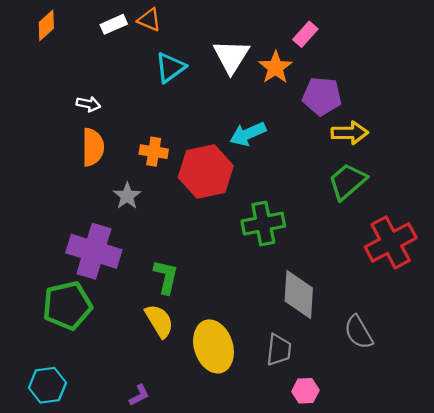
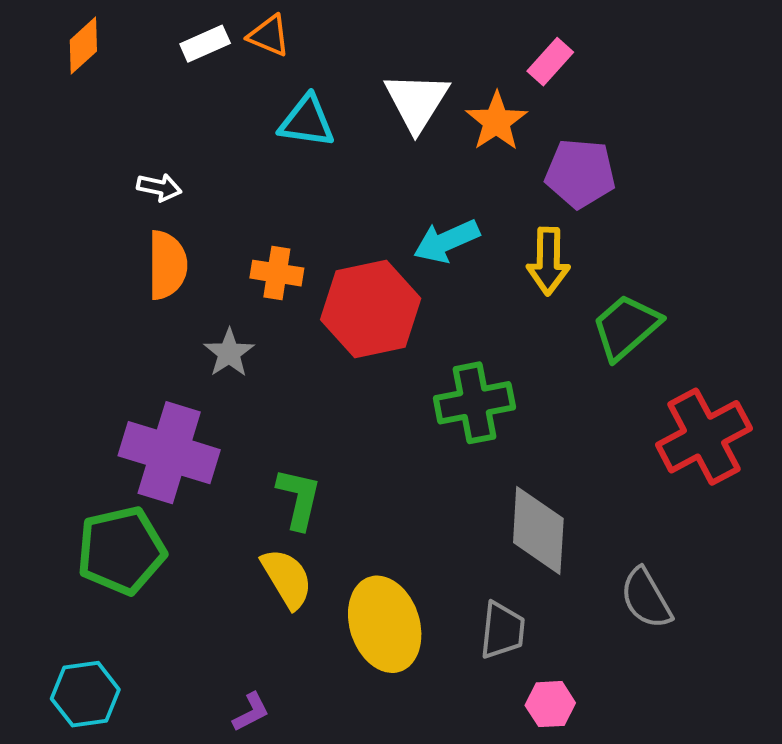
cyan triangle: (170, 67) -> (307, 121), turned 44
yellow arrow: (350, 133) -> (548, 261), moved, turned 92

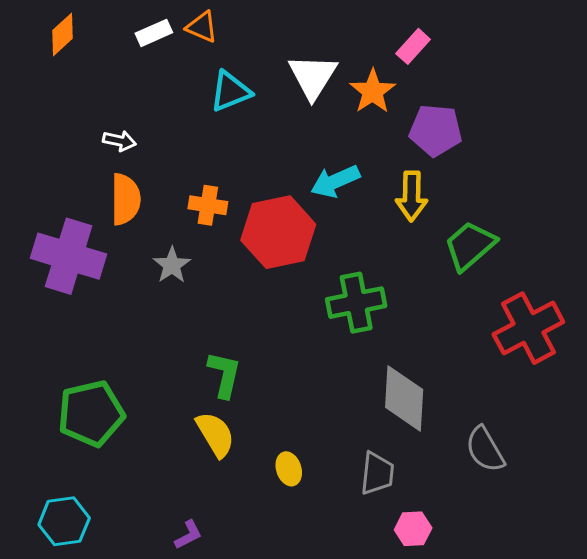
cyan triangle: (307, 121) -> (230, 91), turned -30
purple cross: (169, 453) -> (69, 256), moved
yellow ellipse: (385, 624) -> (289, 469), size x0.5

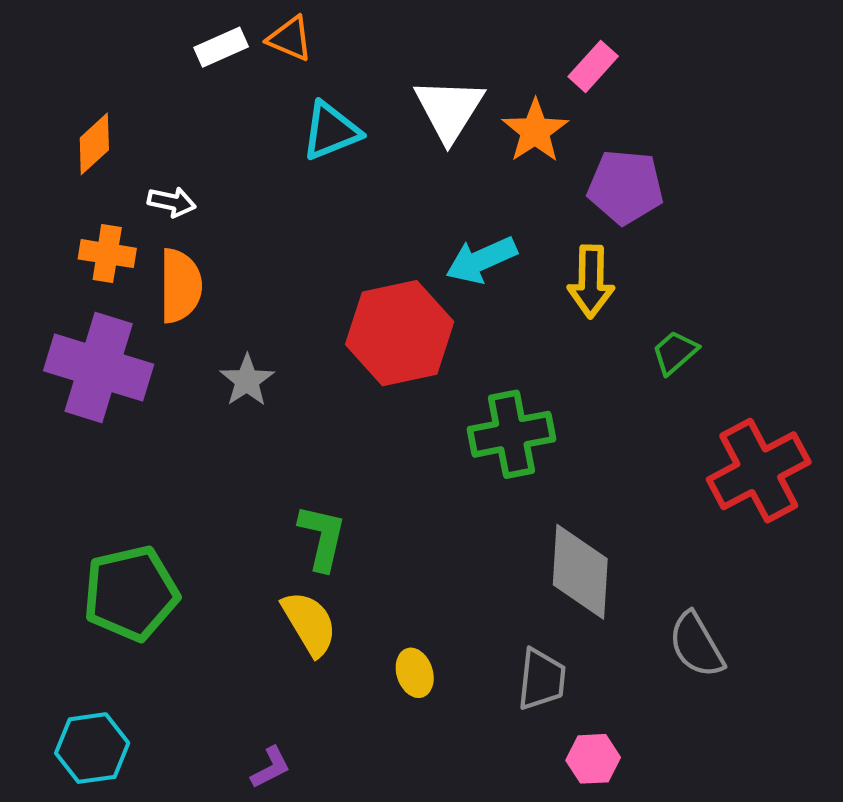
orange diamond: (63, 34) -> (94, 144), moved
orange cross: (208, 205) -> (107, 254), moved
green trapezoid: (470, 246) -> (675, 352), size x0.6

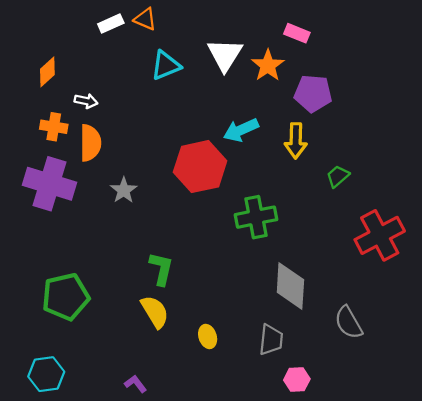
pink rectangle: (593, 66) -> (297, 33), turned 70
purple L-shape: (271, 767) -> (136, 384), turned -100

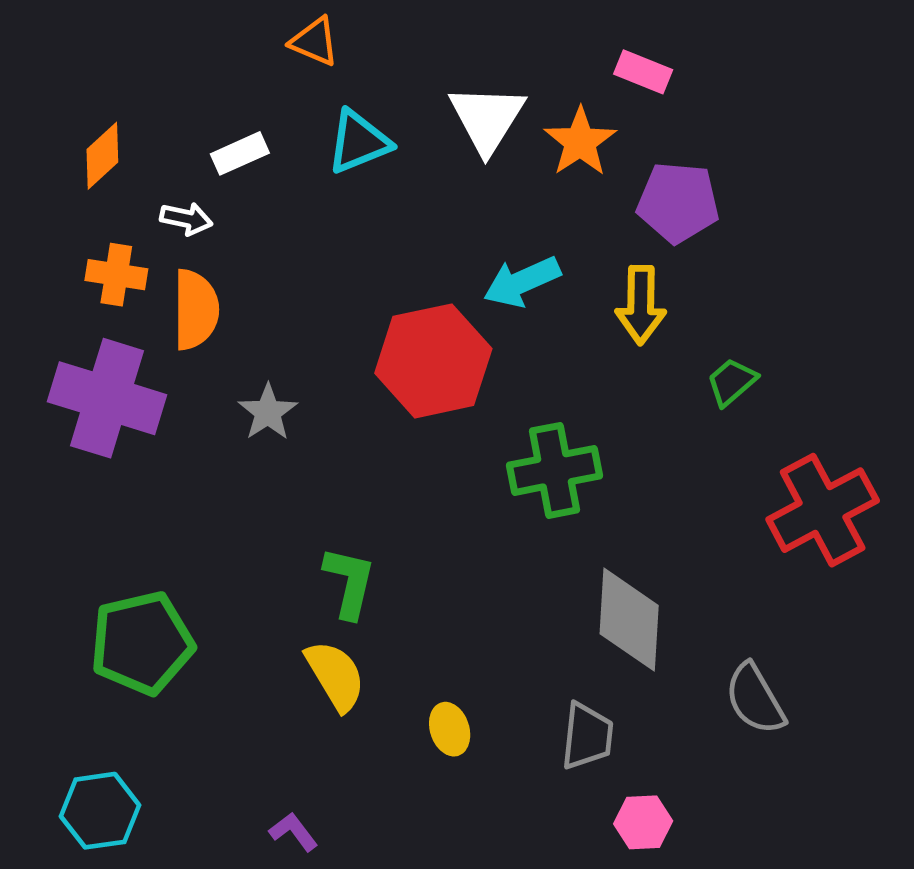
white rectangle: (111, 23) -> (240, 153), moved

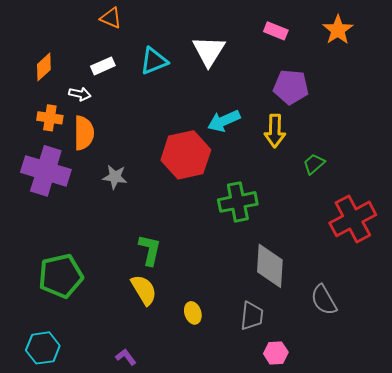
orange triangle: (314, 42) -> (111, 18), moved
orange star: (580, 142) -> (338, 30), moved
gray star: (268, 412) -> (115, 177), turned -30

